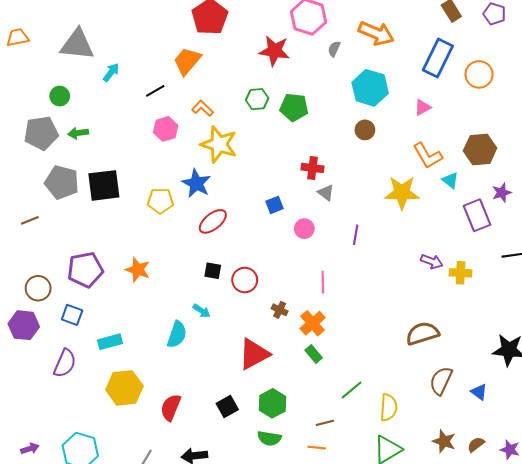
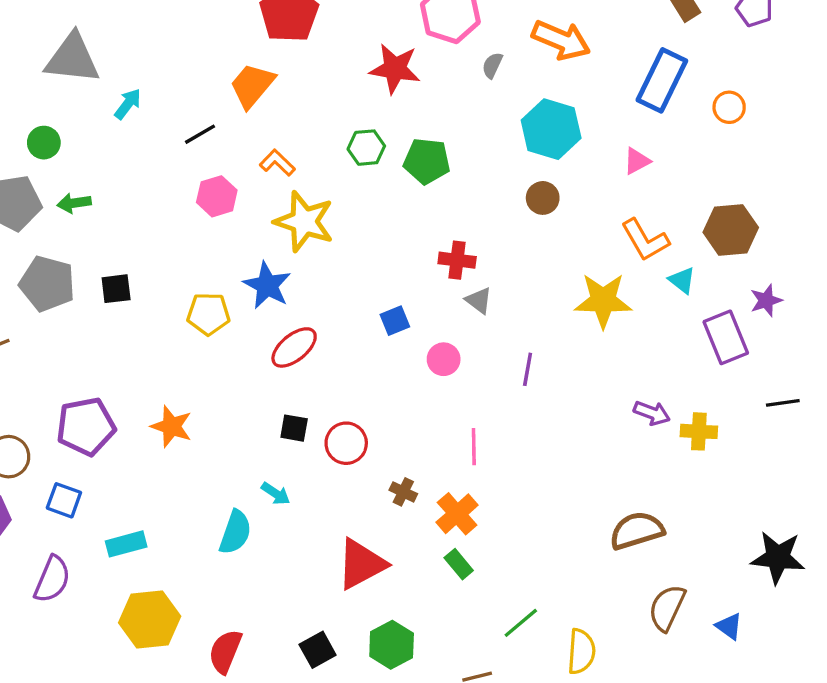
orange circle: (479, 74) -> (729, 107), size x0.7
black square: (104, 185) -> (116, 289), size x0.6

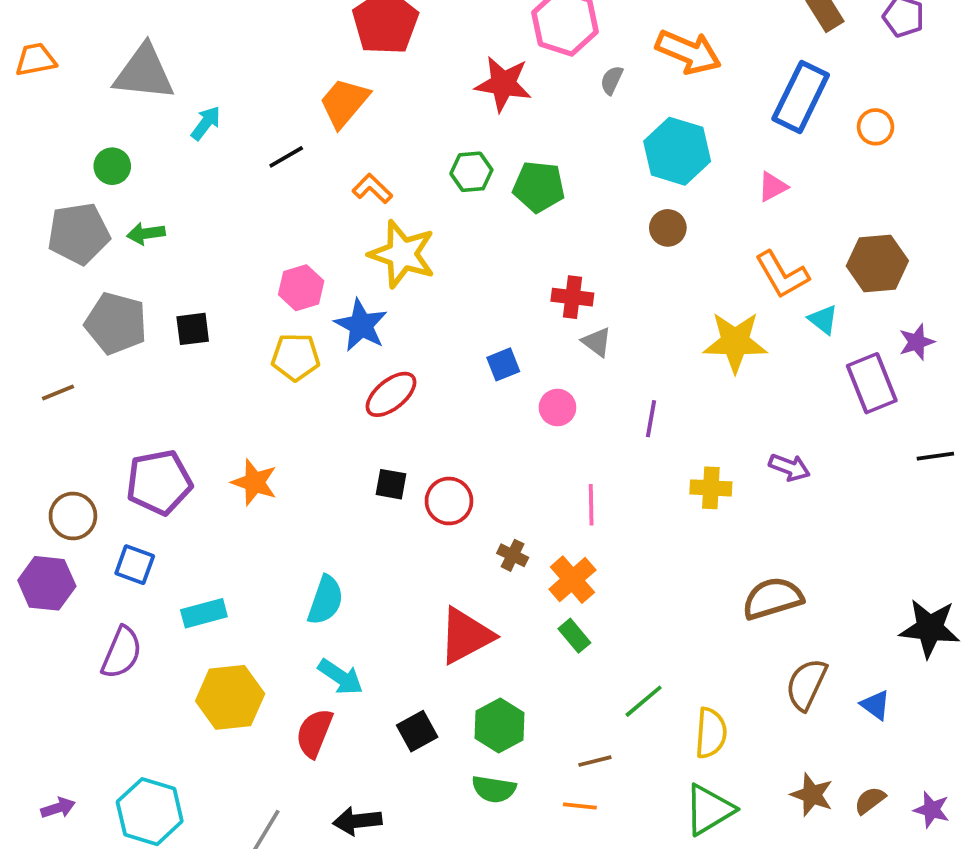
pink hexagon: (217, 196) -> (301, 288), moved
yellow cross: (699, 431) -> (711, 488), moved
cyan arrow: (276, 494) -> (340, 677), moved, size x1.4

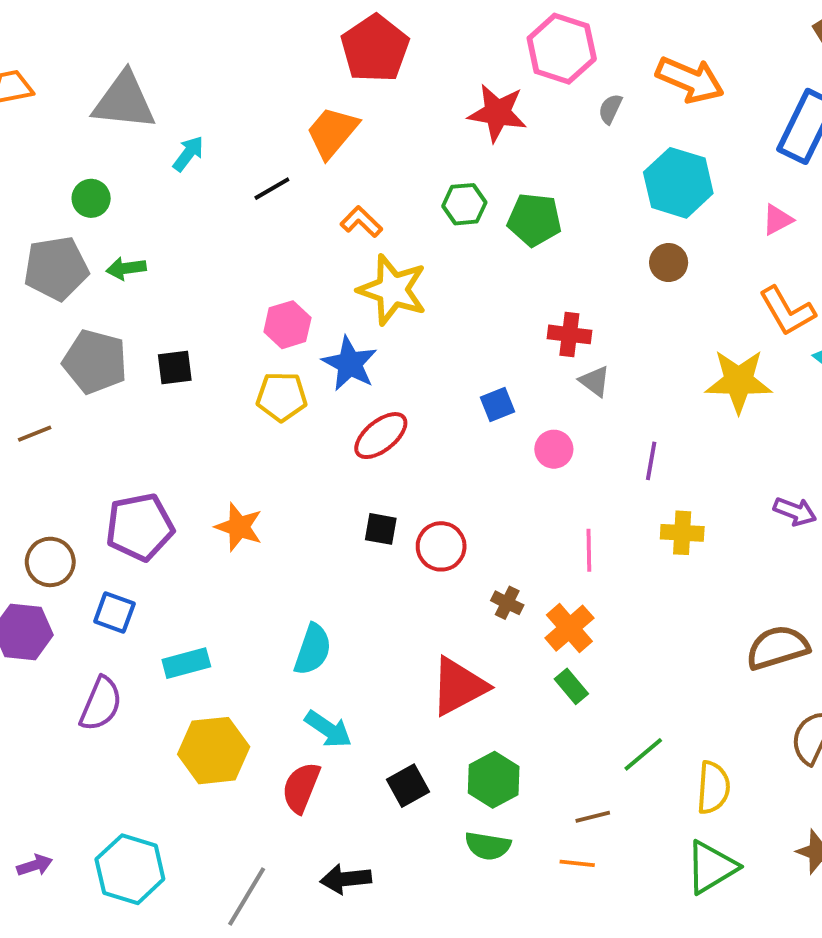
yellow cross: (711, 488) -> (682, 533), moved

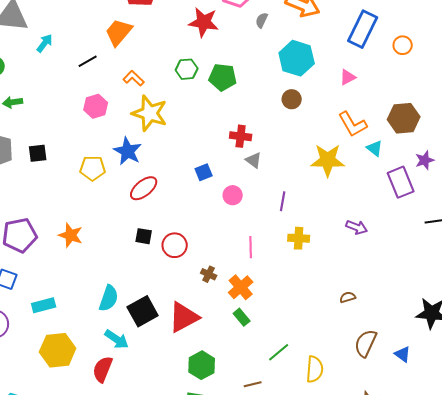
pink hexagon: (287, 325) -> (96, 106), moved
brown semicircle: (777, 648) -> (348, 297), size x0.5
black square: (408, 786) -> (143, 311), moved, size x1.4

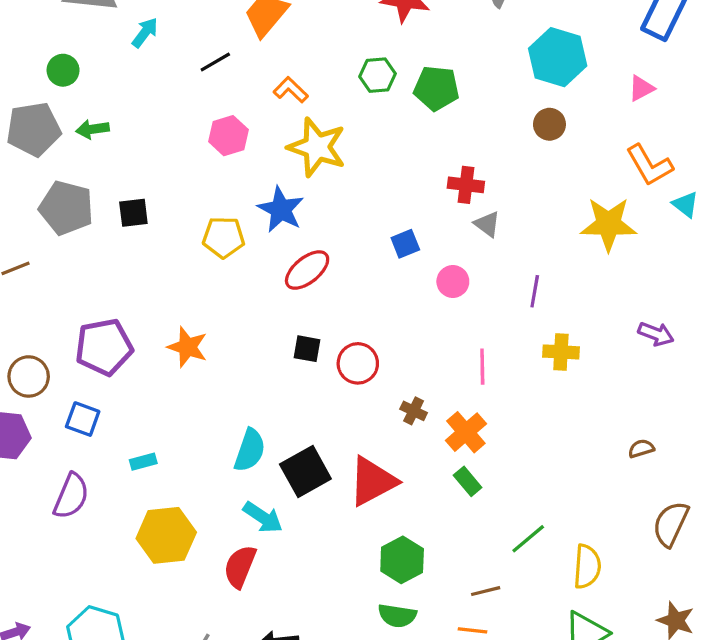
cyan rectangle: (44, 305) -> (143, 462), size x0.7

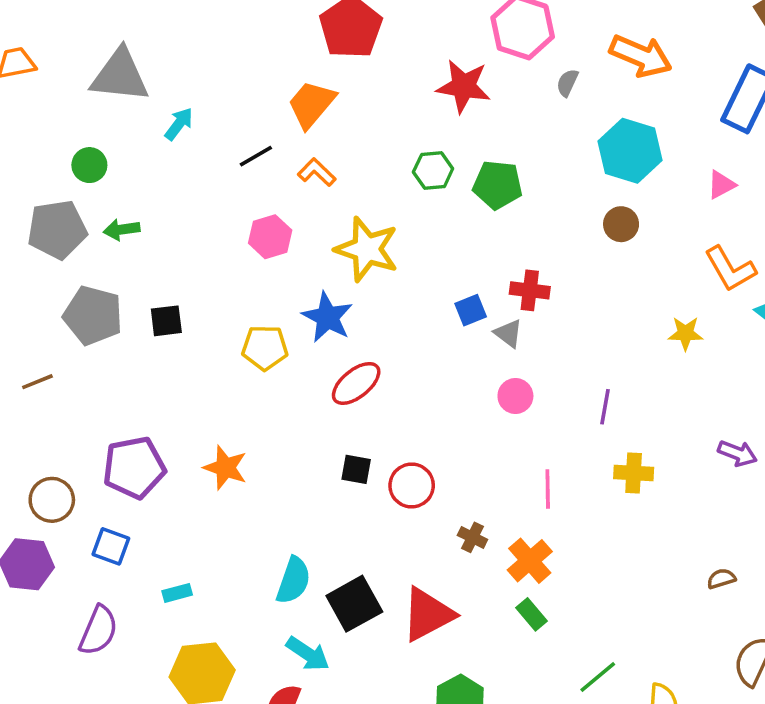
orange L-shape: (291, 90) -> (317, 172), moved
gray triangle: (487, 224) -> (508, 333), moved
yellow star: (608, 224) -> (685, 333), size x0.6
blue square: (405, 244) -> (471, 310), moved

